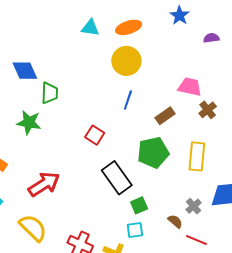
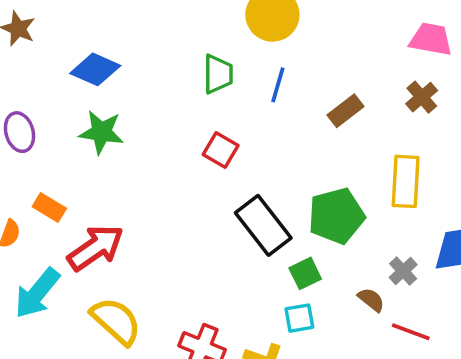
blue diamond: (25, 71) -> (95, 69), moved, turned -40
pink trapezoid: (190, 87) -> (431, 39), moved
green trapezoid: (50, 93) -> (218, 74), moved
green pentagon: (153, 152) -> (336, 216), moved
red arrow: (44, 184) -> (96, 248), moved

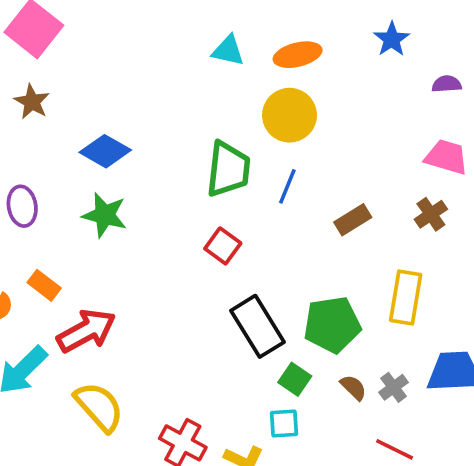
green trapezoid: (218, 74) -> (228, 169), size x1.4
green square: (305, 273) -> (295, 379), turned -36
brown semicircle: (371, 300) -> (353, 387), moved

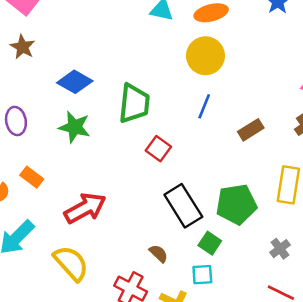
green trapezoid: (228, 169) -> (134, 103), moved
red arrow: (86, 331) -> (85, 208), moved
brown semicircle: (353, 387) -> (159, 254), moved

